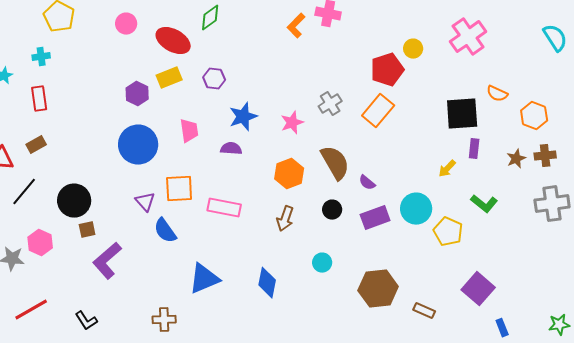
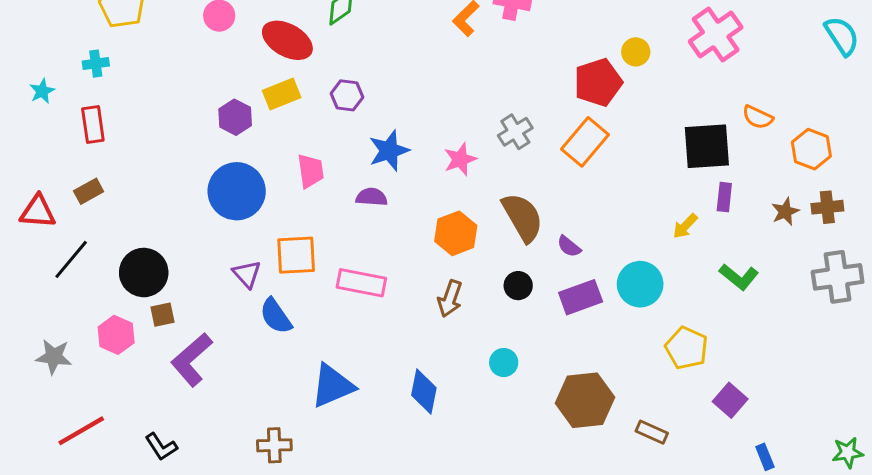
yellow pentagon: (448, 232) -> (687, 348), moved
pink hexagon: (40, 243) -> (116, 335), moved
purple square: (478, 289) -> (730, 400), size x0.7

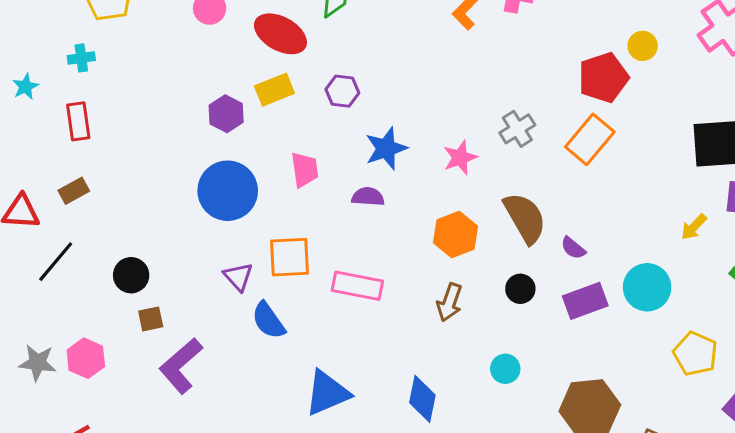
black circle: (144, 273) -> (131, 275), size x0.7
pink hexagon: (116, 335) -> (86, 358), moved

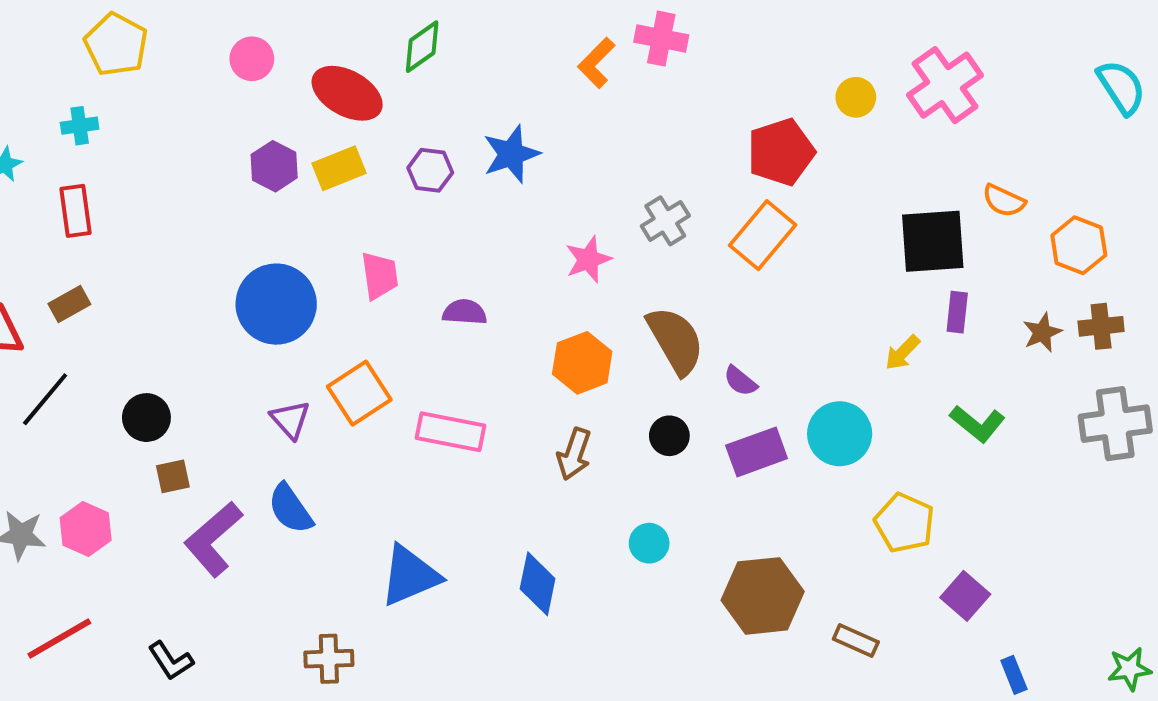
yellow circle: (643, 46) -> (856, 97), moved
purple hexagon: (226, 114) -> (274, 166), moved
blue star: (386, 148) -> (511, 154), moved
orange square: (290, 257) -> (359, 393), turned -30
blue semicircle: (268, 320) -> (290, 509), moved

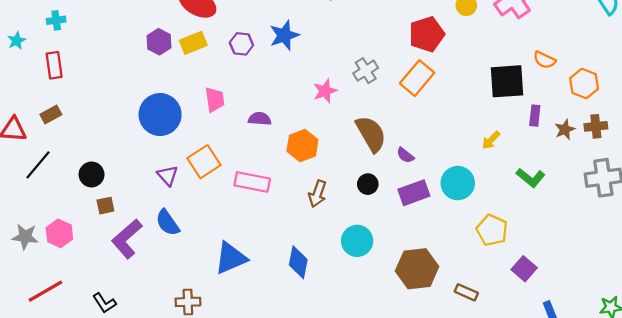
purple rectangle: (957, 312) -> (535, 116), moved
orange hexagon: (582, 363) -> (302, 146), moved
cyan circle: (649, 543) -> (357, 241), size x1.5

